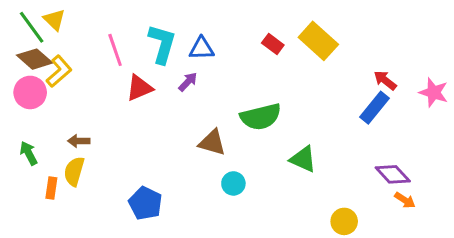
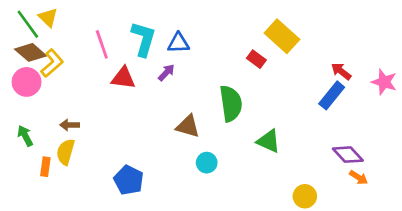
red rectangle: (273, 44) -> (256, 59), moved
red triangle: (139, 88) -> (123, 78), turned 30
green semicircle: (261, 117) -> (231, 103), turned -84

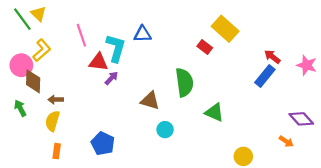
cyan L-shape: (143, 39) -> (116, 48), moved
brown diamond: (31, 52) -> (33, 81), moved, turned 50
purple arrow: (166, 73) -> (111, 78), moved
purple diamond: (348, 155) -> (301, 119), moved
orange rectangle: (45, 167) -> (57, 151), moved

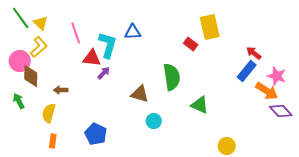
yellow triangle: (38, 14) -> (41, 23), moved
yellow rectangle: (225, 29) -> (210, 27), turned 35
pink star: (307, 65) -> (277, 76), moved
brown arrow: (56, 100) -> (61, 90), moved
orange arrow: (286, 141) -> (267, 91), moved, size x1.6

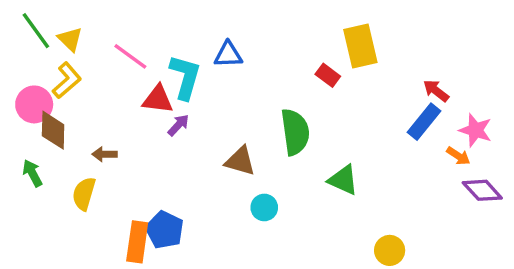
pink line: (76, 33) -> (130, 56), turned -35
orange arrow: (267, 91) -> (458, 156), size x0.6
orange rectangle: (53, 141) -> (137, 242), moved, size x1.6

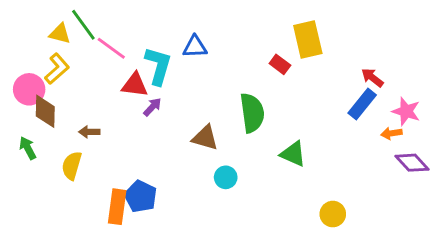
green line: (36, 31) -> (83, 25), moved
yellow triangle: (70, 39) -> (60, 34), turned -30
orange arrow: (458, 156) -> (391, 133), turned 138

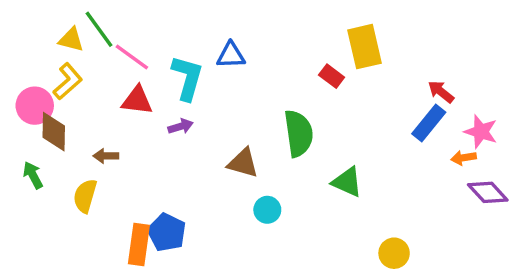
red triangle: (135, 85) -> (137, 100), moved
purple arrow: (152, 107) -> (181, 126), turned 30

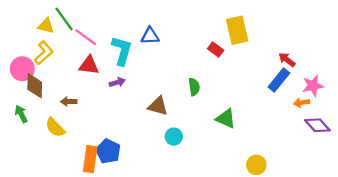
pink star: (481, 132) -> (313, 86), turned -30
green semicircle: (299, 133) -> (194, 87), size x0.6
yellow semicircle: (85, 196) -> (55, 128), turned -60

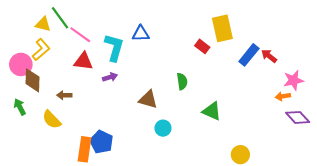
blue rectangle: (279, 80) -> (249, 55), moved

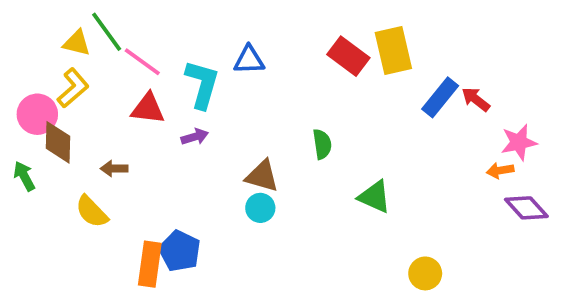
red rectangle: (202, 46) -> (348, 56), moved, size x1.5
green arrow: (20, 107) -> (24, 176), moved
cyan circle: (163, 128) -> (260, 208), moved

